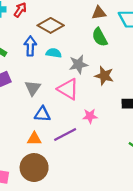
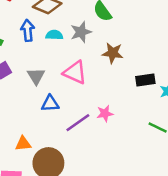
gray star: (78, 64) -> (81, 32), moved
pink star: (90, 116) -> (105, 113), moved
orange triangle: (34, 139) -> (23, 144), moved

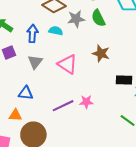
blue arrow: (28, 30) -> (32, 34), moved
gray star: (81, 32) -> (76, 19), moved
blue triangle: (50, 104) -> (26, 93), moved

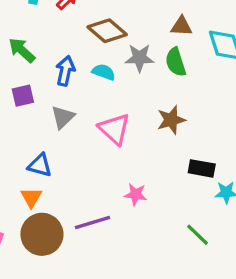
brown star: (101, 53) -> (171, 120), turned 30
purple line: (63, 106) -> (92, 222), moved
orange triangle: (15, 115) -> (31, 197), moved, turned 48

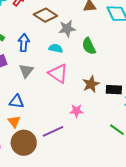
green semicircle: (176, 62) -> (89, 46), moved
cyan semicircle: (104, 72) -> (56, 48), moved
brown star: (171, 120) -> (91, 84), moved

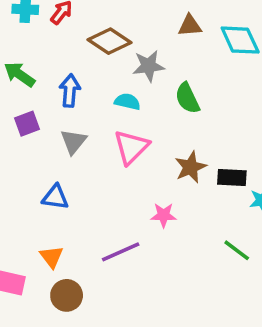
pink triangle: (58, 73) -> (131, 147), turned 40
orange triangle: (14, 122) -> (52, 257), moved
brown circle: (24, 143) -> (67, 295), moved, size x0.7

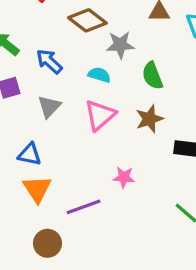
blue arrow: (70, 91) -> (49, 61), turned -56
brown star: (191, 167) -> (149, 119), moved
orange triangle: (52, 257) -> (37, 189), moved, size x1.4
brown circle: (67, 295) -> (47, 243), moved

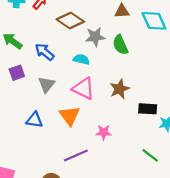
green semicircle: (152, 76) -> (120, 45), moved
pink triangle: (100, 115) -> (84, 88), turned -50
orange triangle: (37, 189) -> (69, 116), moved

